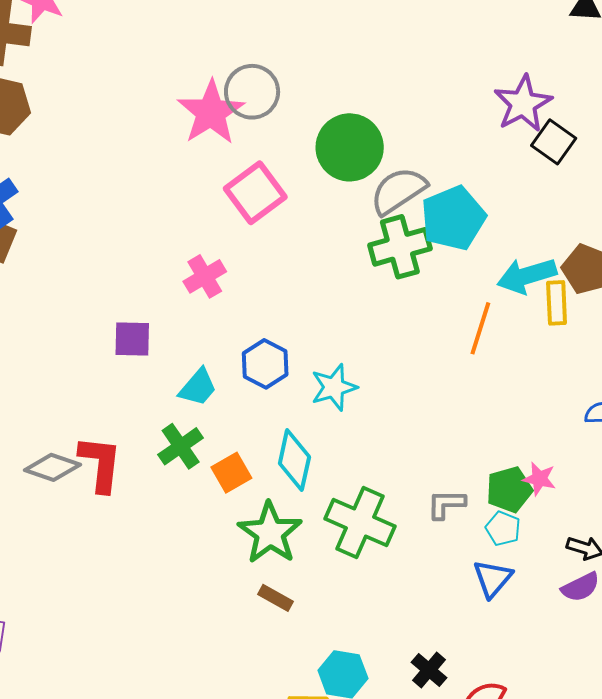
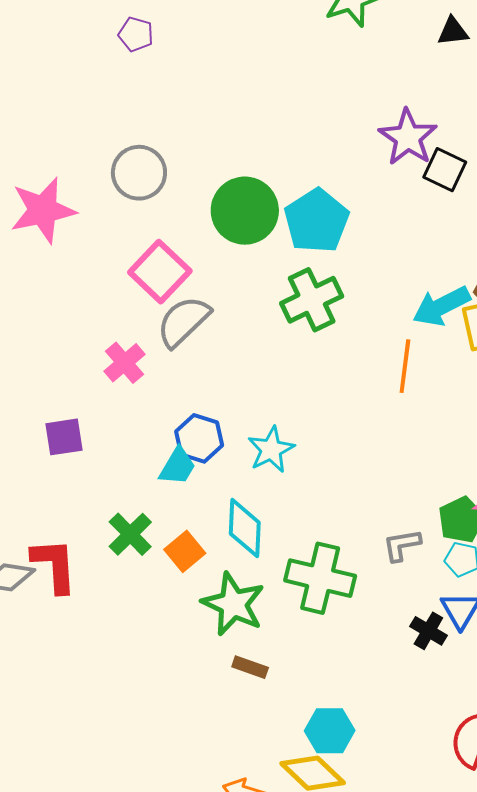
pink star: (211, 112) -> (43, 210), moved, turned 30
gray semicircle: (398, 191) -> (183, 321), moved
cyan pentagon: (453, 218) -> (317, 221), moved
cyan trapezoid: (198, 387) -> (178, 466), moved
black cross: (429, 670) -> (428, 631), moved

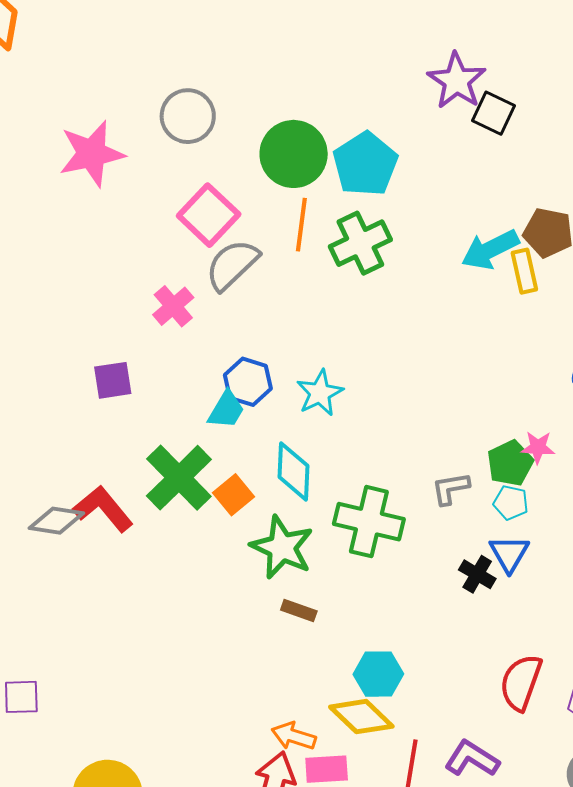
orange line: (405, 366) -> (301, 225), moved
green cross: (130, 534) -> (179, 478), size x1.5
red L-shape: (54, 565) -> (103, 509), turned -36

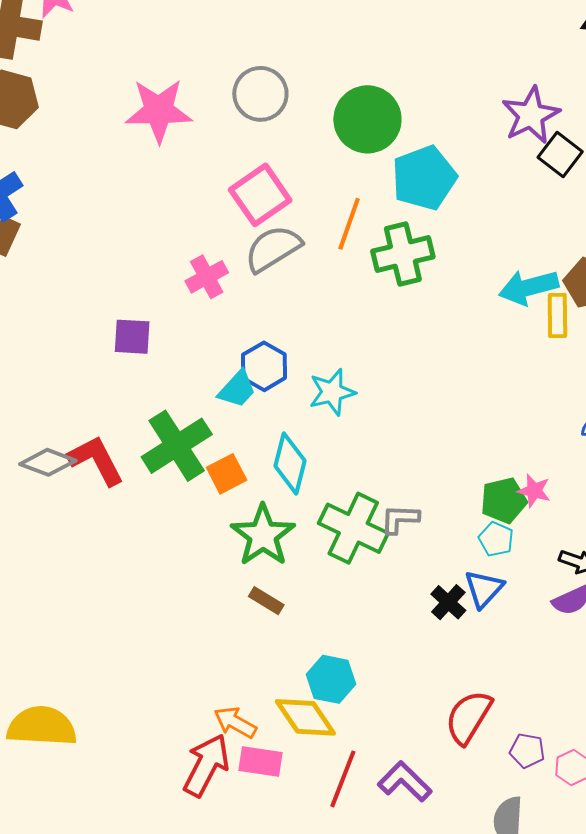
green circle: (294, 154) -> (367, 119), moved
gray L-shape: (451, 488) -> (400, 519), moved

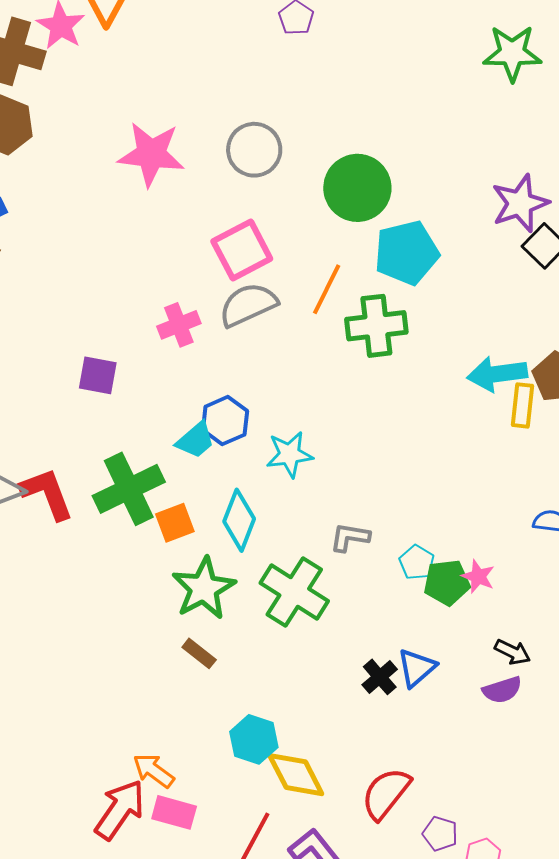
gray L-shape: (400, 519) -> (350, 537), moved
cyan pentagon: (496, 539) -> (417, 562), moved
yellow diamond: (305, 717) -> (296, 775), moved

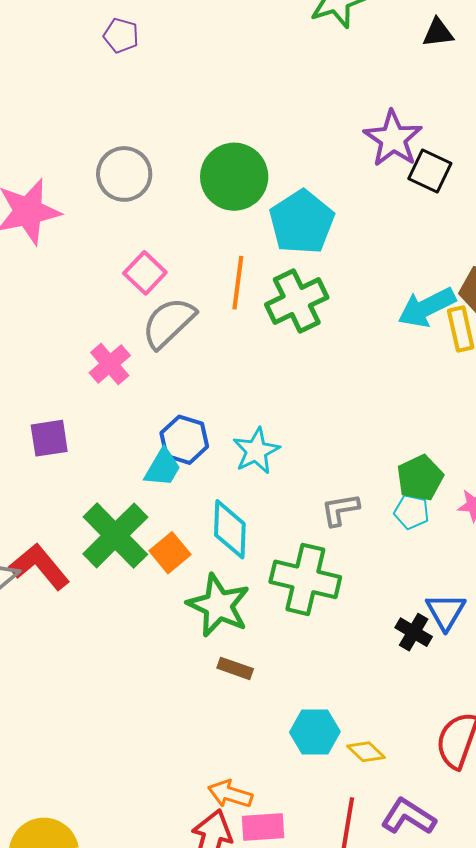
pink square: (242, 250) -> (145, 273), size x0.7
green pentagon: (447, 583) -> (420, 478), moved
yellow diamond: (296, 775) -> (366, 752), size x0.6

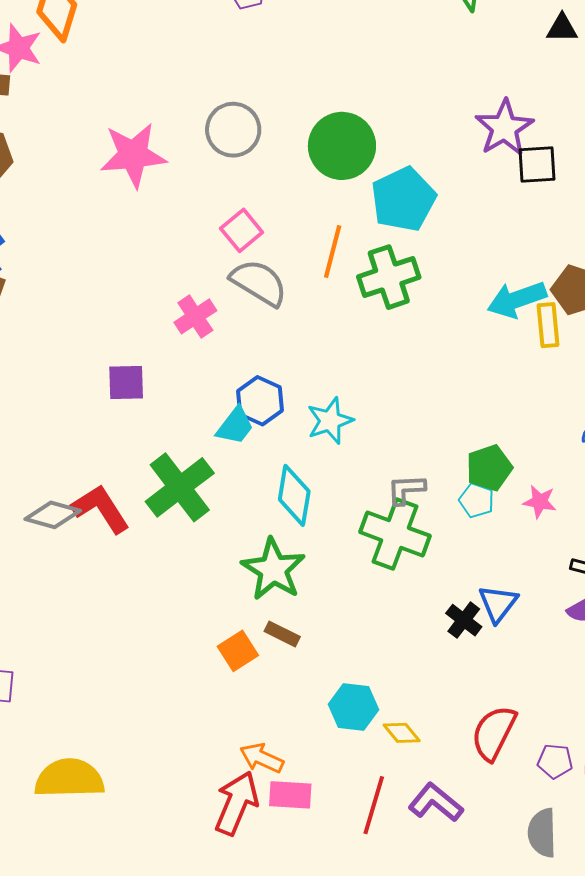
black square: (430, 171) -> (537, 164), turned -36
gray semicircle: (169, 323) -> (259, 283), turned 68
orange square: (170, 553) -> (238, 651), moved
green cross: (305, 579) -> (395, 534), moved

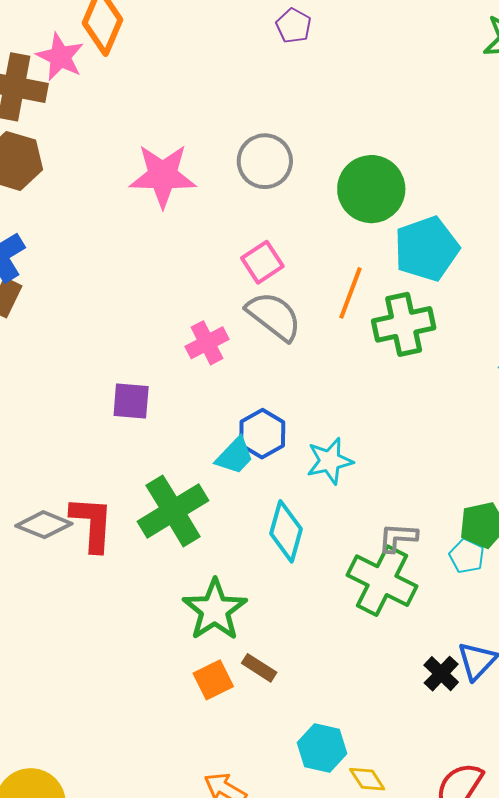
red L-shape: (101, 509) -> (92, 524), turned 30
green star: (273, 569) -> (215, 610), moved

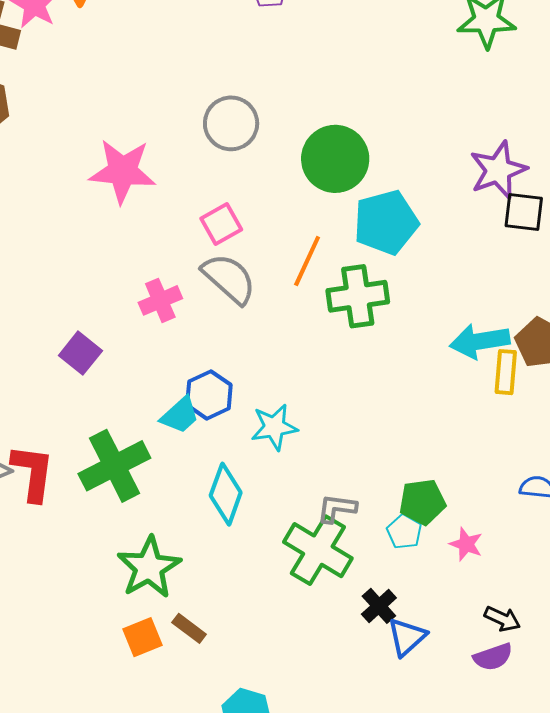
pink star: (163, 176) -> (123, 171), moved
purple square: (131, 401) -> (80, 353), turned 30
black cross: (441, 674) -> (379, 606), moved

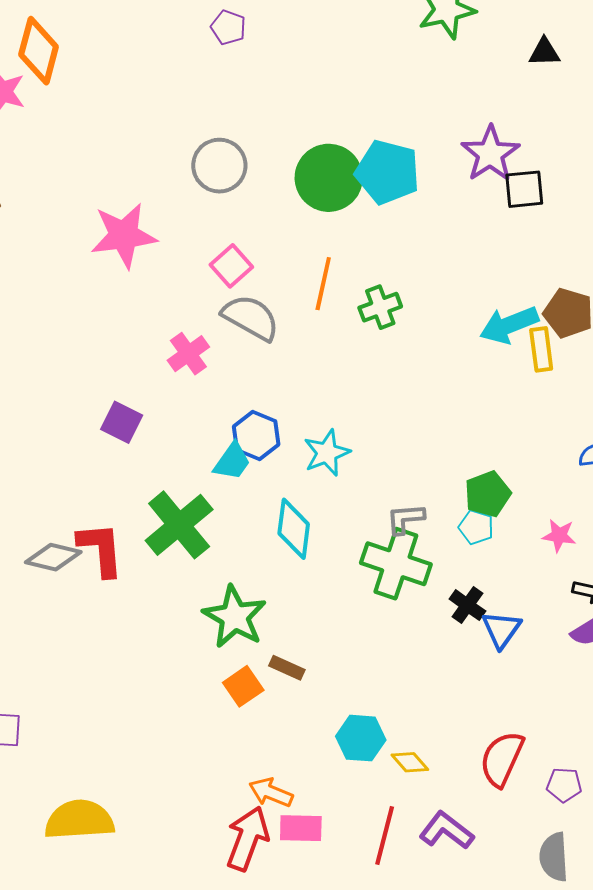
cyan pentagon: (386, 222) -> (387, 172), moved, turned -30
green cross: (358, 296) -> (380, 307), size x0.7
pink star: (466, 544) -> (559, 535), moved

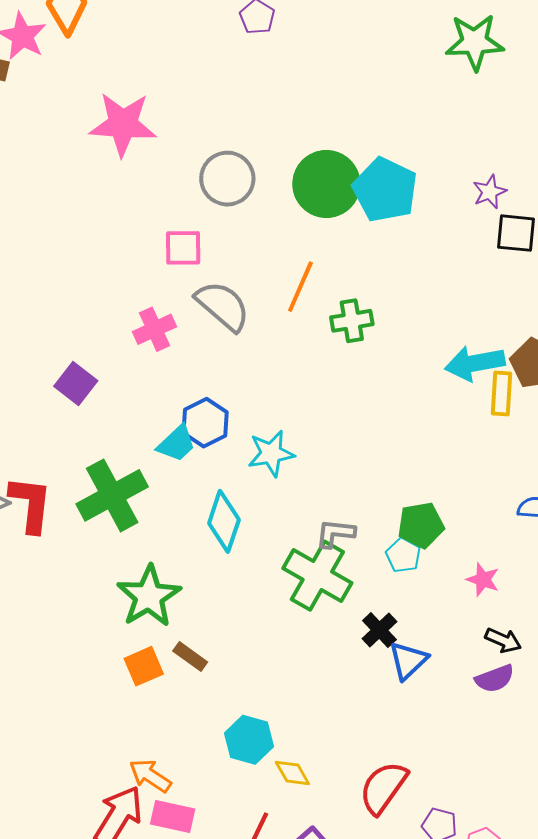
purple star: (490, 154) -> (490, 192), size x0.6
gray circle: (219, 166) -> (227, 179), moved
pink star: (124, 235) -> (123, 124), moved
pink square: (231, 266) -> (183, 248), moved, turned 30

